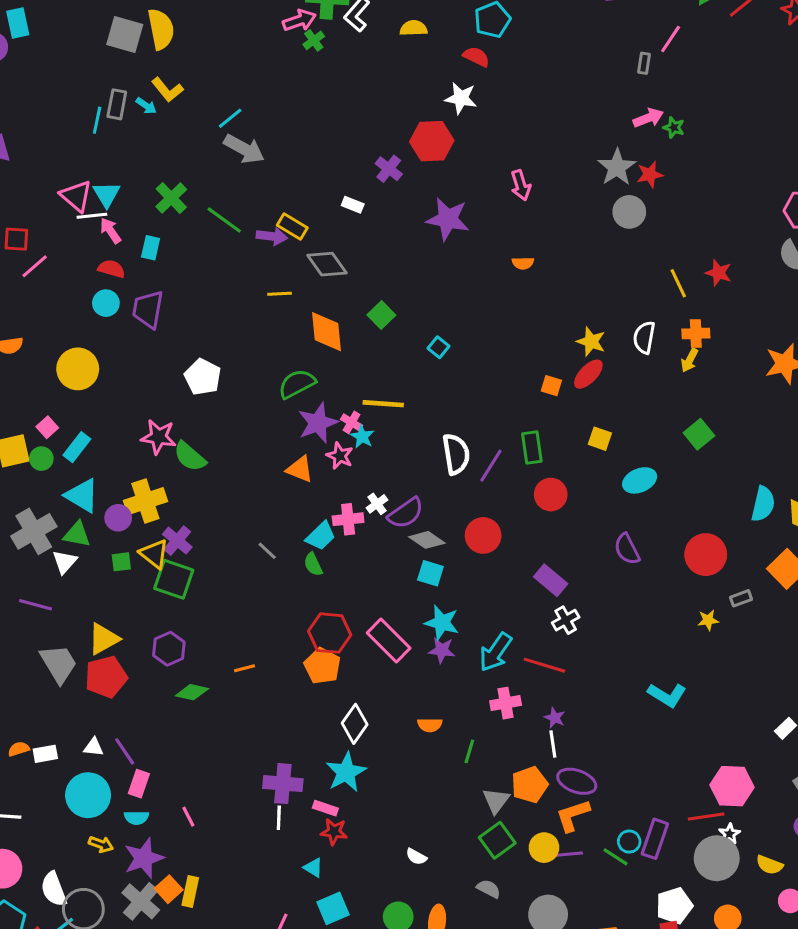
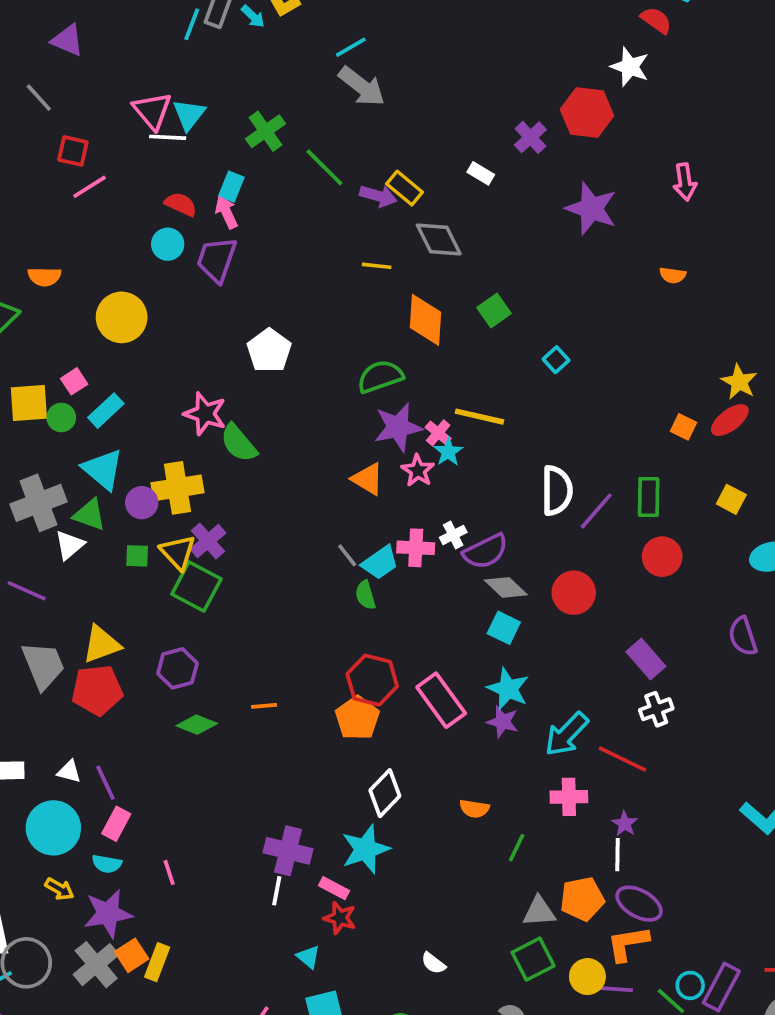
pink arrow: (110, 231) -> (226, 212), moved
gray line: (267, 551) -> (347, 555), moved
gray triangle: (496, 801) -> (539, 911), turned 40

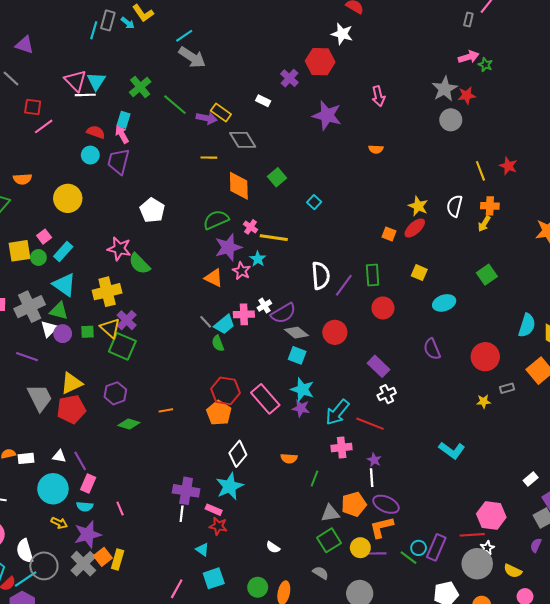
pink cross: (438, 433) -> (250, 227), moved
purple circle: (142, 503) -> (63, 334), moved

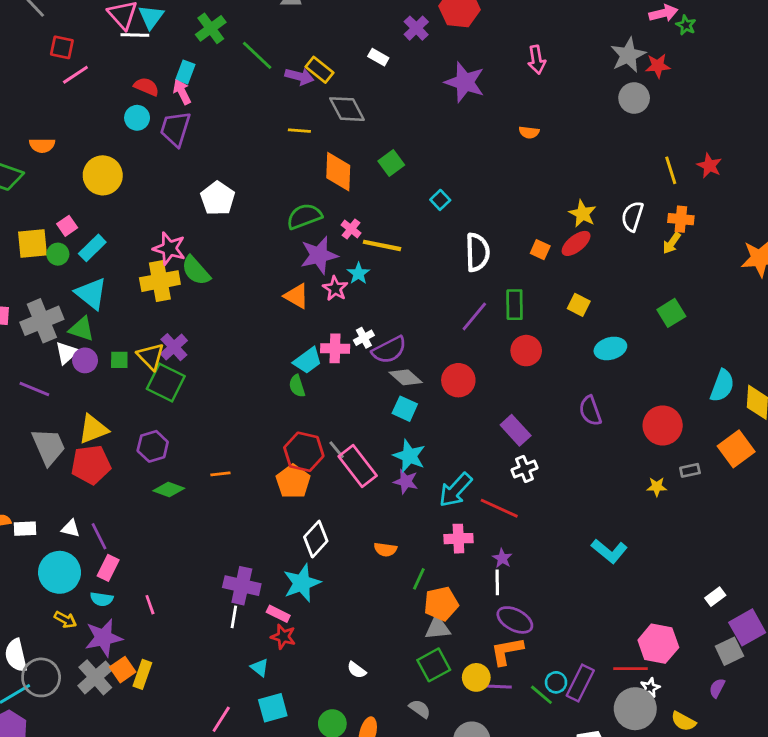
white semicircle: (321, 276) -> (477, 252), moved
yellow cross: (107, 292) -> (160, 281), moved
gray line: (206, 322) -> (337, 450), moved
orange pentagon: (354, 504) -> (441, 604), moved

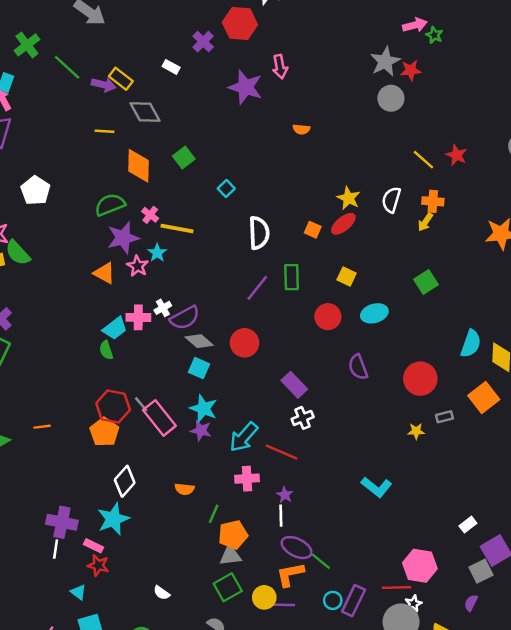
pink arrow: (537, 60) -> (280, 67), moved
yellow line: (671, 170) -> (423, 160), turned -30
red circle: (526, 351) -> (328, 317), moved
green line: (541, 695) -> (321, 561), moved

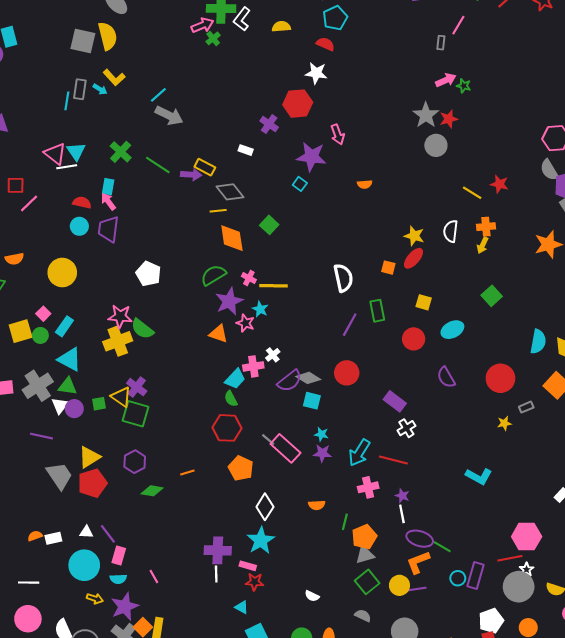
yellow line: (104, 131) -> (218, 211), moved
cyan square: (226, 189) -> (300, 184), moved
purple semicircle: (185, 318) -> (290, 381), moved
red hexagon: (113, 406) -> (227, 428), moved
cyan star: (204, 409) -> (321, 434), size x0.6

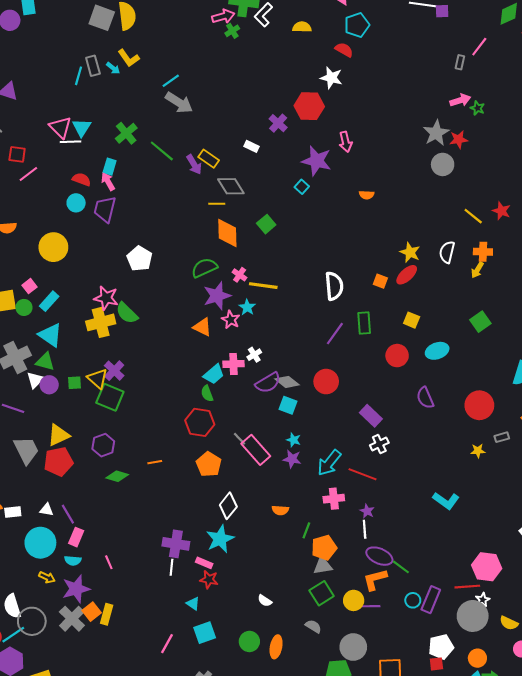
gray rectangle: (80, 89) -> (93, 66), turned -30
purple arrow: (191, 175) -> (194, 164), turned 48

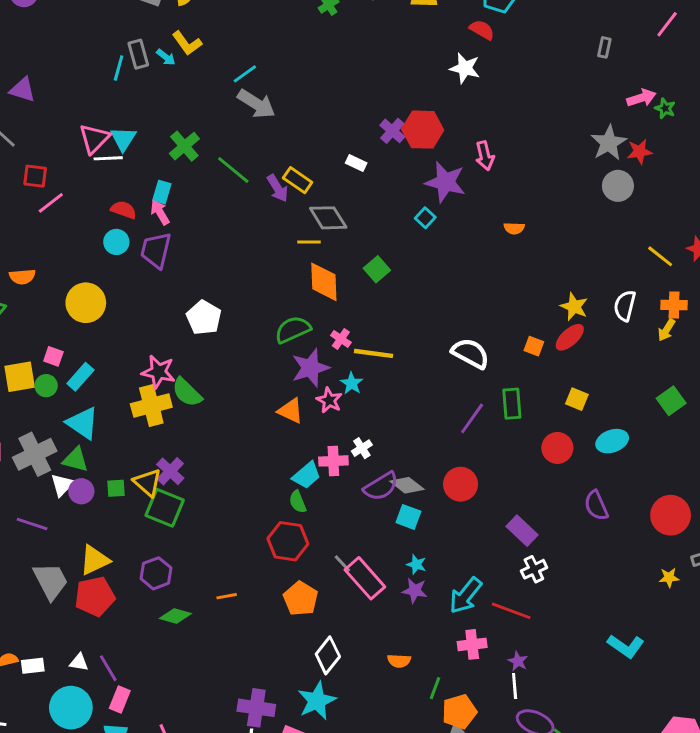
gray rectangle: (460, 62) -> (604, 47), moved
red hexagon: (309, 106) -> (423, 130), moved
pink triangle: (60, 127) -> (94, 139), turned 30
pink square: (29, 286) -> (53, 356), turned -32
white semicircle: (334, 286) -> (471, 353), turned -56

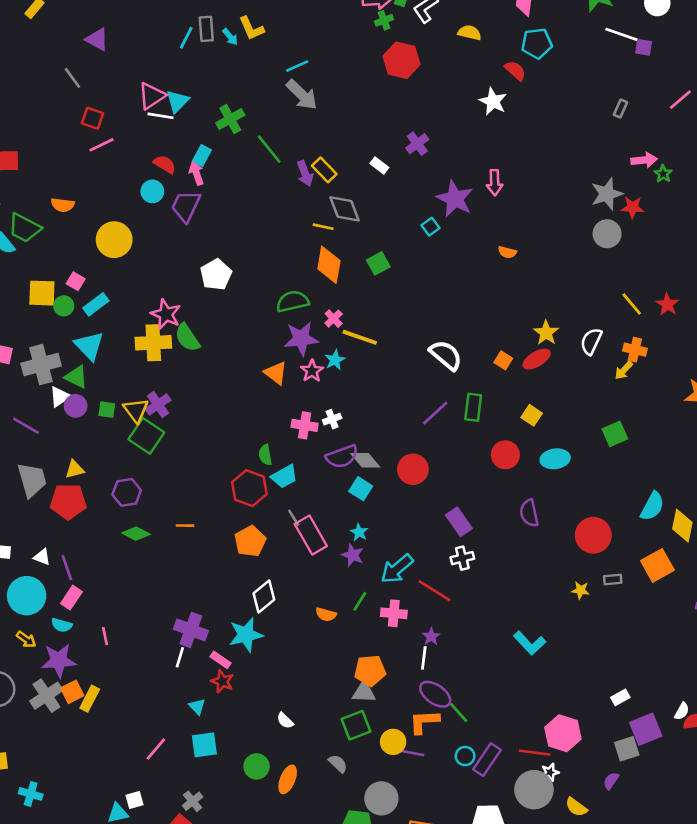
red hexagon: (423, 130) -> (401, 60), moved
cyan trapezoid: (307, 475) -> (284, 476), moved
yellow triangle: (95, 560) -> (75, 469), size x0.7
green line: (435, 688) -> (360, 601), moved

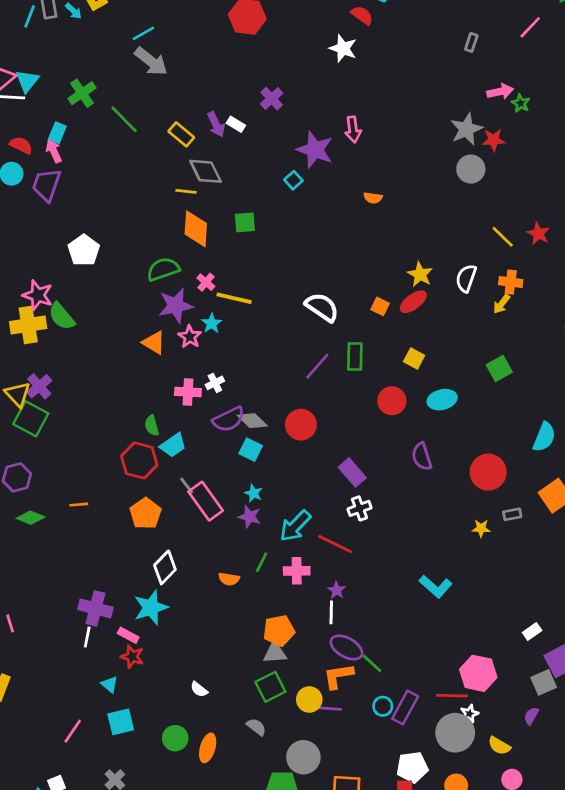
purple arrow: (305, 173) -> (216, 124), moved
green square: (378, 263) -> (245, 222), turned 30

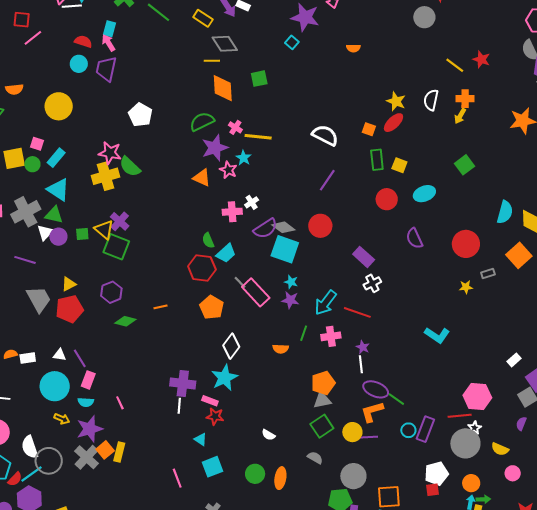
green rectangle: (355, 356) -> (377, 160), moved
cyan square: (251, 450) -> (285, 249), size x1.6
pink line: (73, 731) -> (177, 478), turned -48

